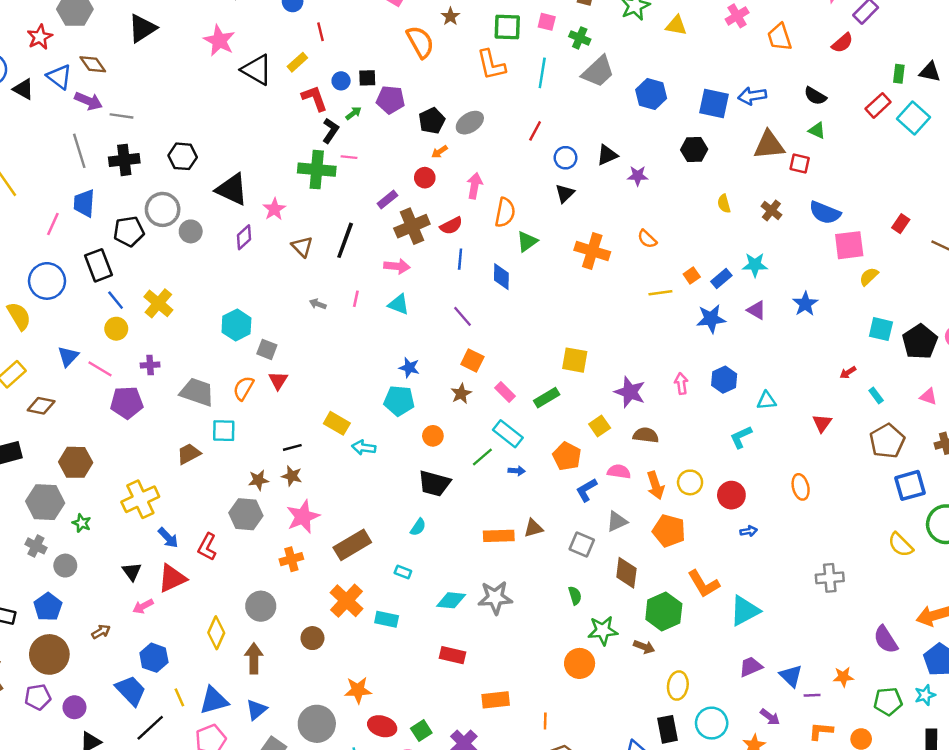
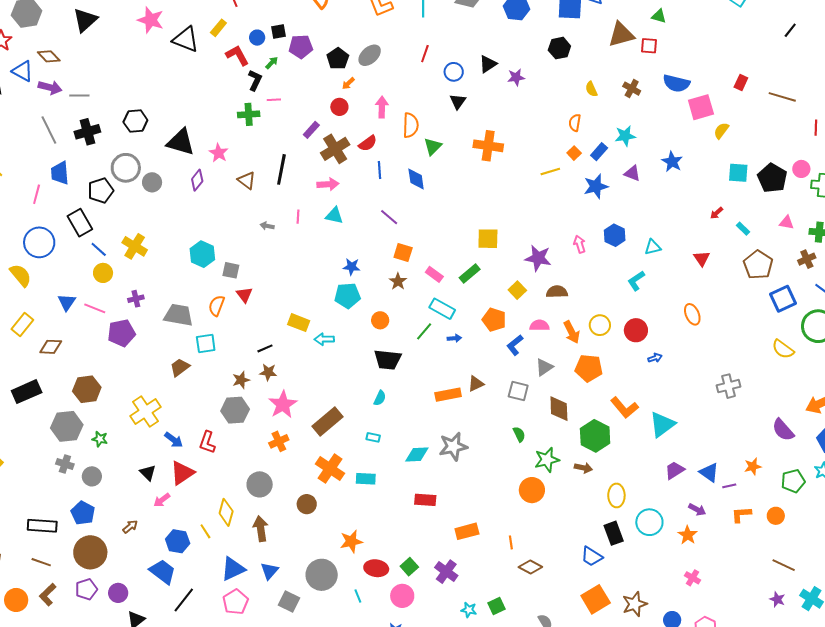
green cross: (317, 170) -> (249, 114), size x0.7
orange semicircle: (647, 239) -> (575, 123), moved, turned 66
yellow line: (179, 697) -> (205, 531), moved

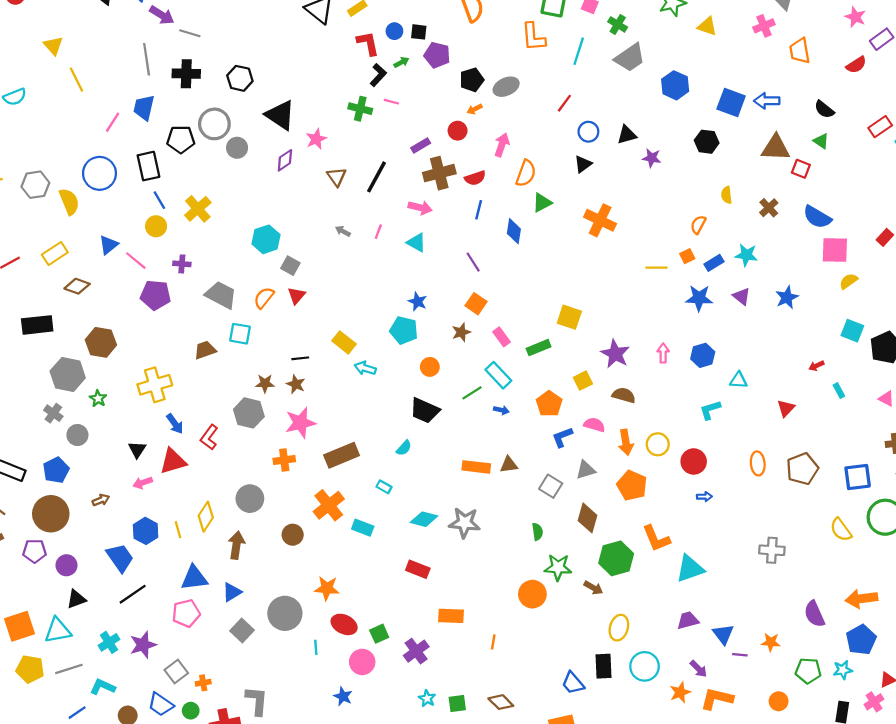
brown pentagon: (758, 265) -> (802, 469), moved
orange L-shape: (741, 515) -> (717, 699), moved, size x1.4
brown diamond: (530, 567) -> (501, 702), moved

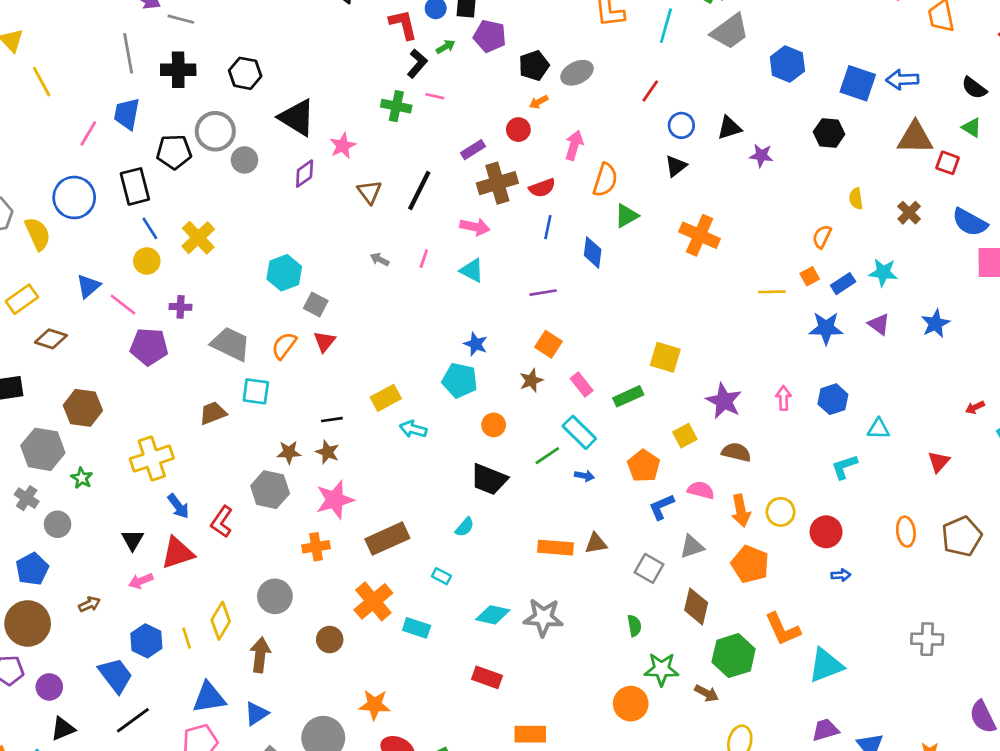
purple line: (473, 262) -> (543, 293), turned -65
yellow rectangle: (344, 342) -> (386, 398), turned -65

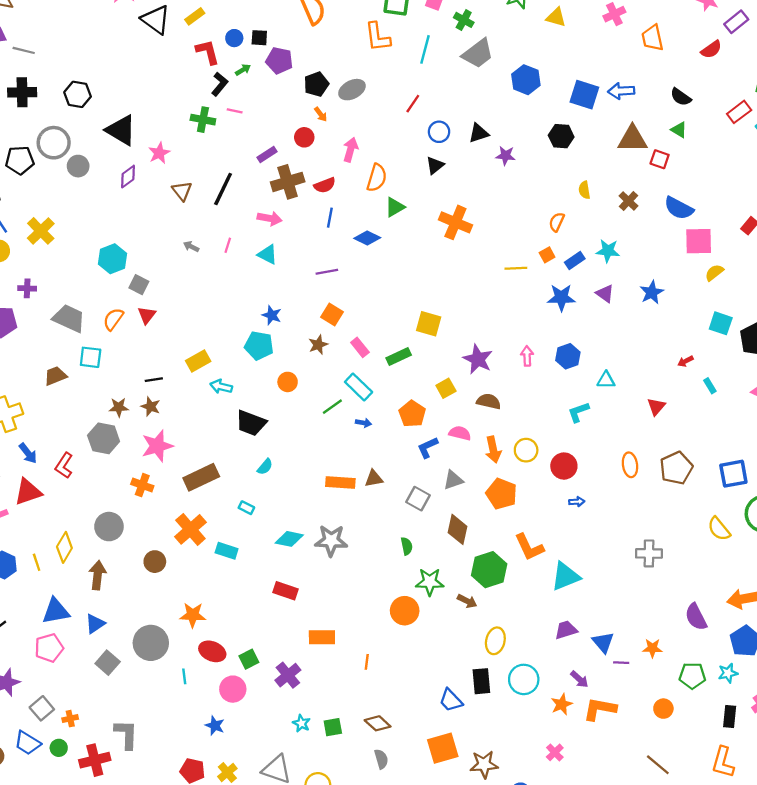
orange arrow: (539, 102) -> (321, 114), turned -98
blue diamond: (593, 252) -> (367, 238), turned -70
black trapezoid: (489, 479) -> (251, 423), moved
orange cross: (316, 547) -> (142, 485), turned 30

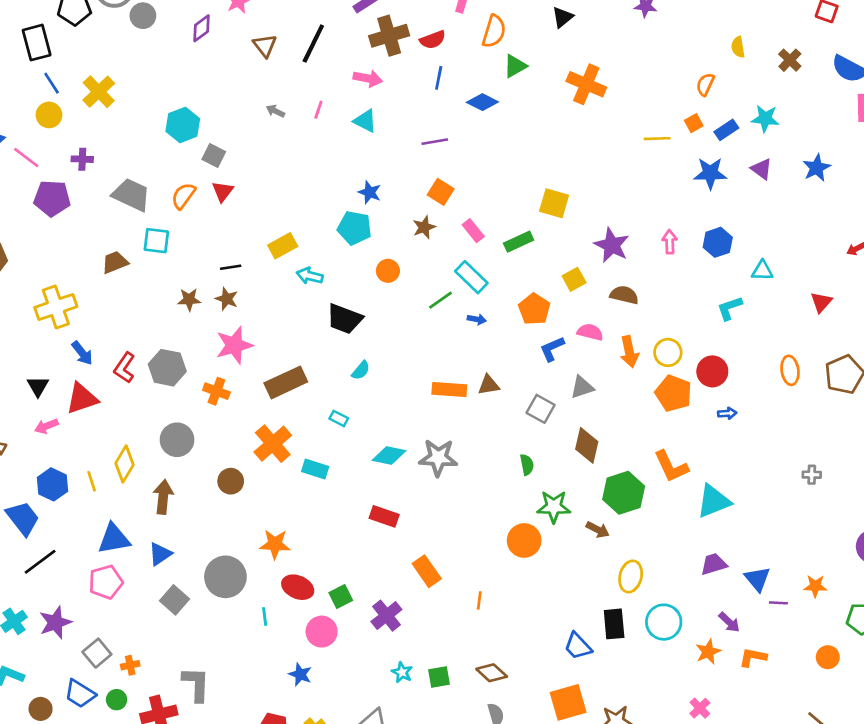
gray hexagon: (104, 438) -> (167, 368), moved
orange pentagon: (502, 494) -> (673, 393), moved
gray cross: (649, 553) -> (812, 475), size x0.6
orange rectangle: (322, 637) -> (427, 571), turned 55
orange L-shape: (600, 709) -> (753, 657), size x0.7

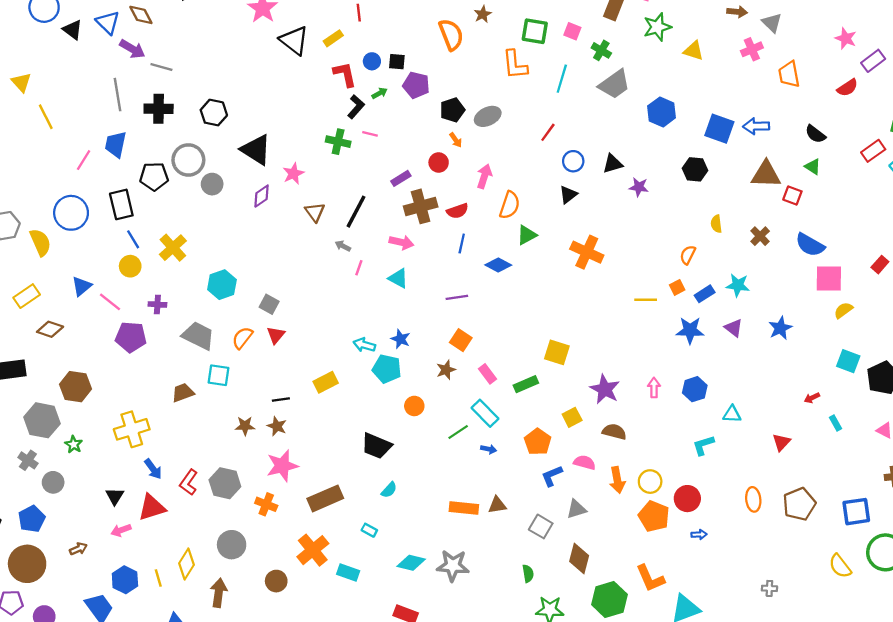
gray arrow: (275, 111) -> (343, 246), moved
cyan hexagon: (183, 125) -> (222, 285), moved
cyan arrow: (310, 276) -> (364, 345), moved

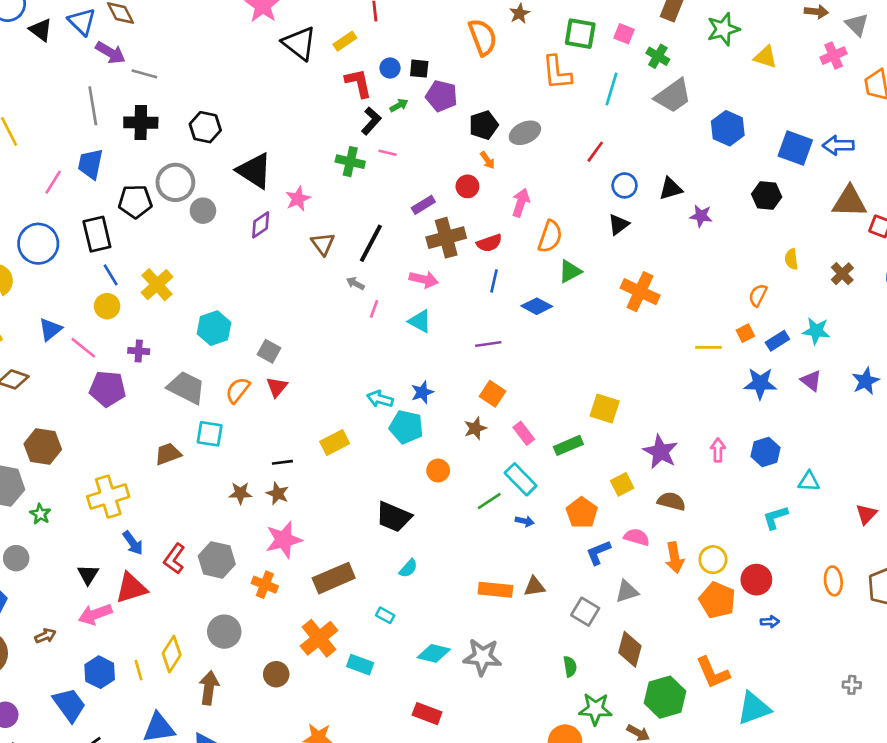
blue star: (401, 339) -> (422, 392), turned 30
pink arrow: (121, 530) -> (95, 614), size x1.4

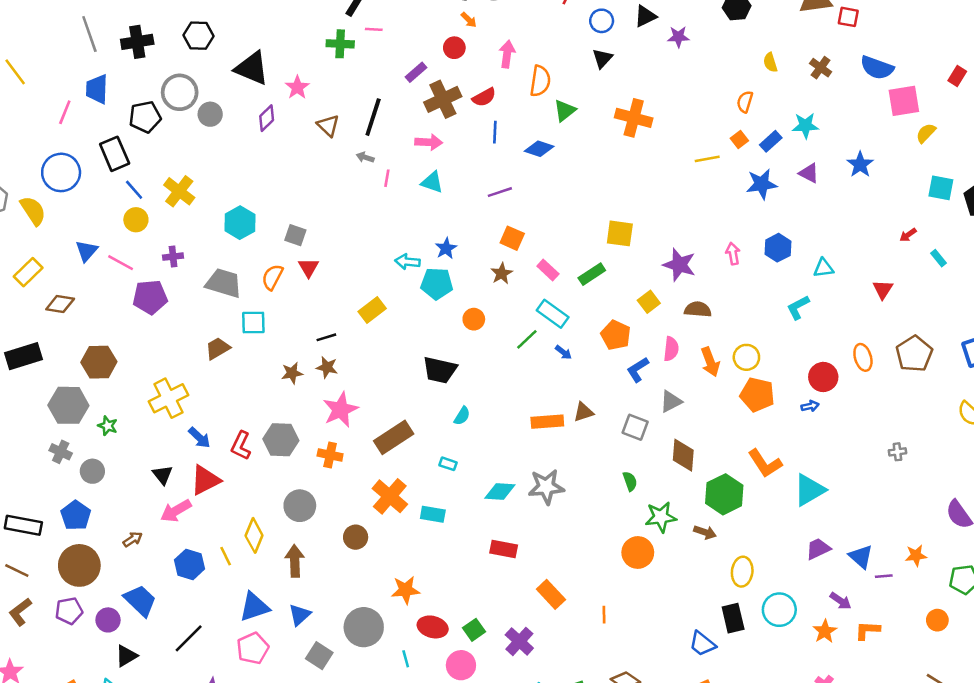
blue arrow: (525, 521) -> (563, 352), turned 36
pink semicircle: (637, 537) -> (671, 349), turned 90
red circle: (756, 580) -> (823, 377), moved
blue trapezoid: (69, 705) -> (140, 601), moved

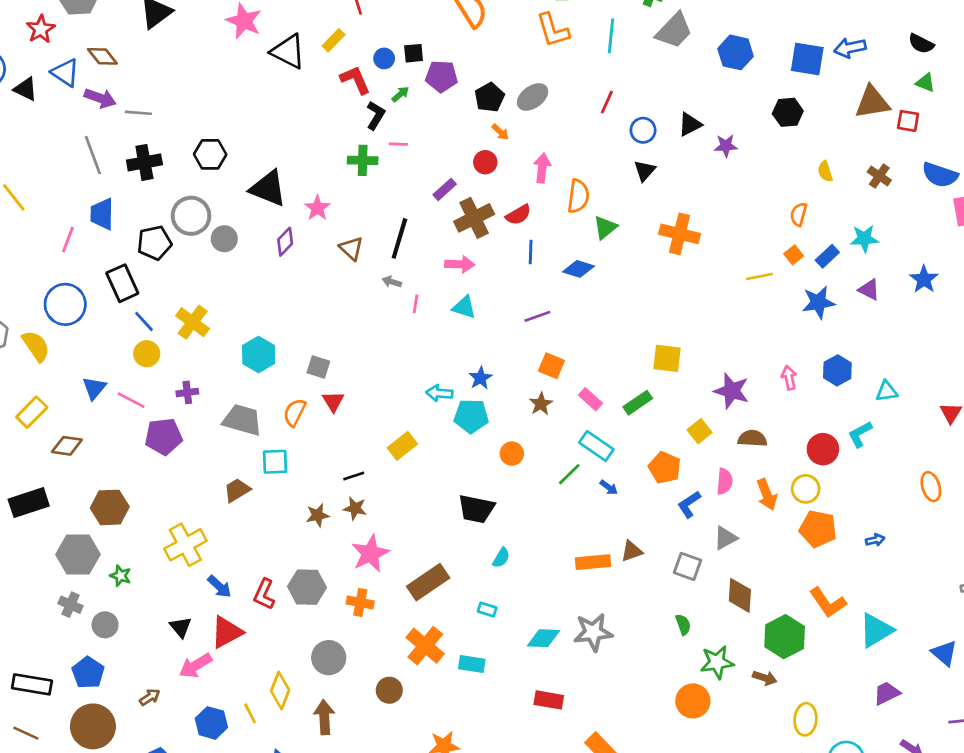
red circle: (823, 377) -> (823, 449), moved
blue triangle: (861, 557) -> (944, 653), moved

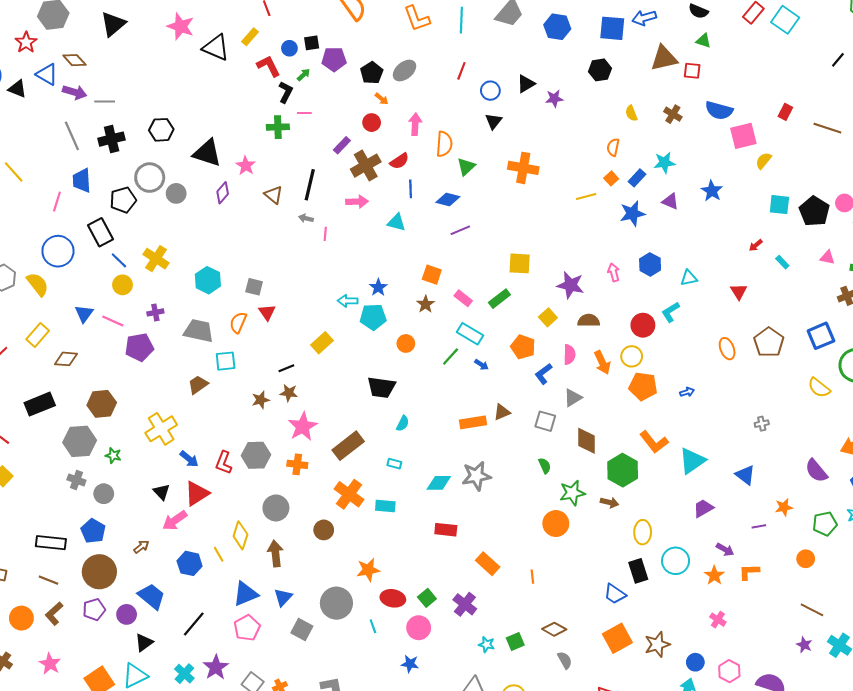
cyan triangle: (464, 307) -> (396, 222), moved
purple line: (537, 316) -> (460, 230), moved

